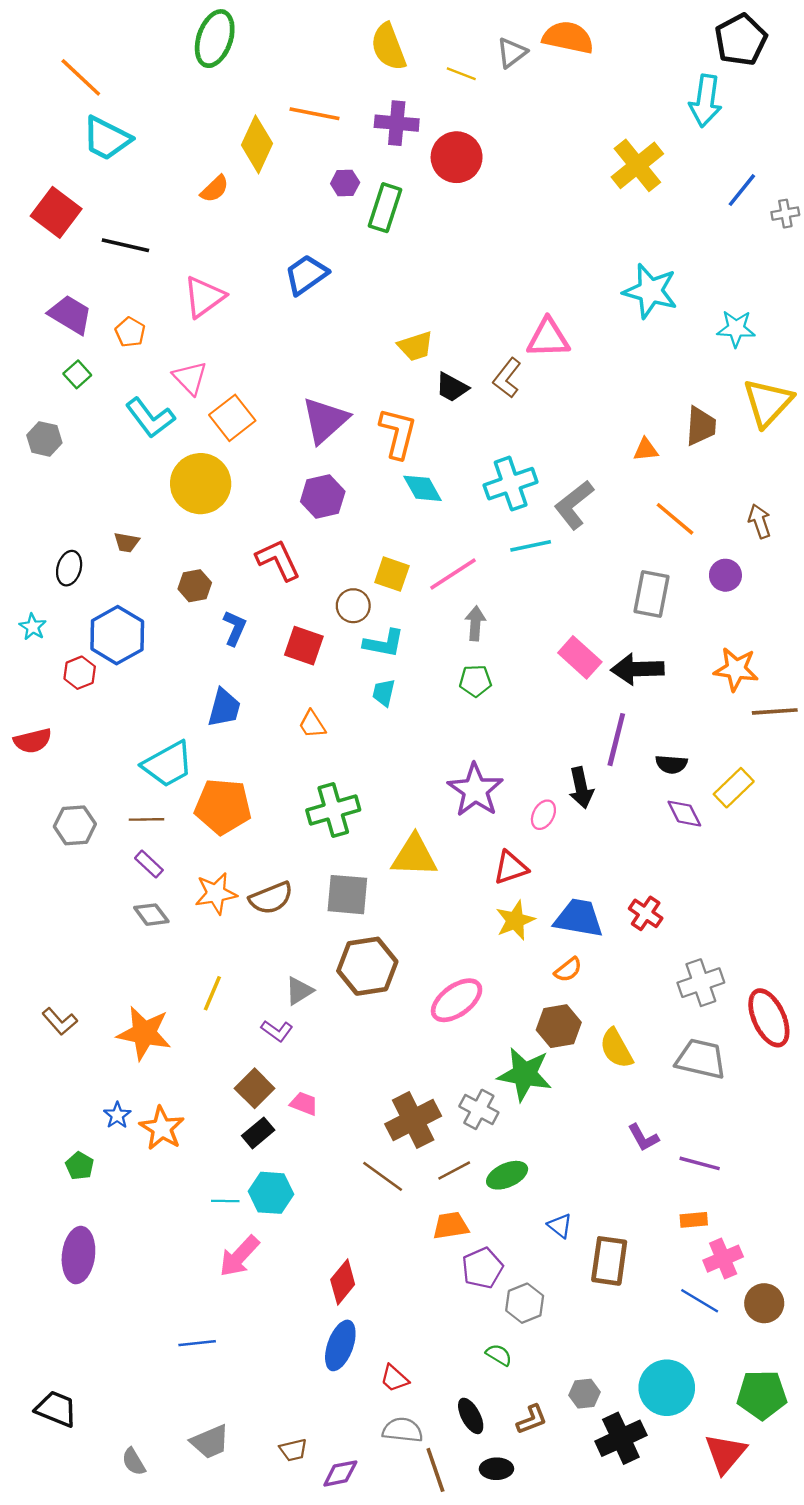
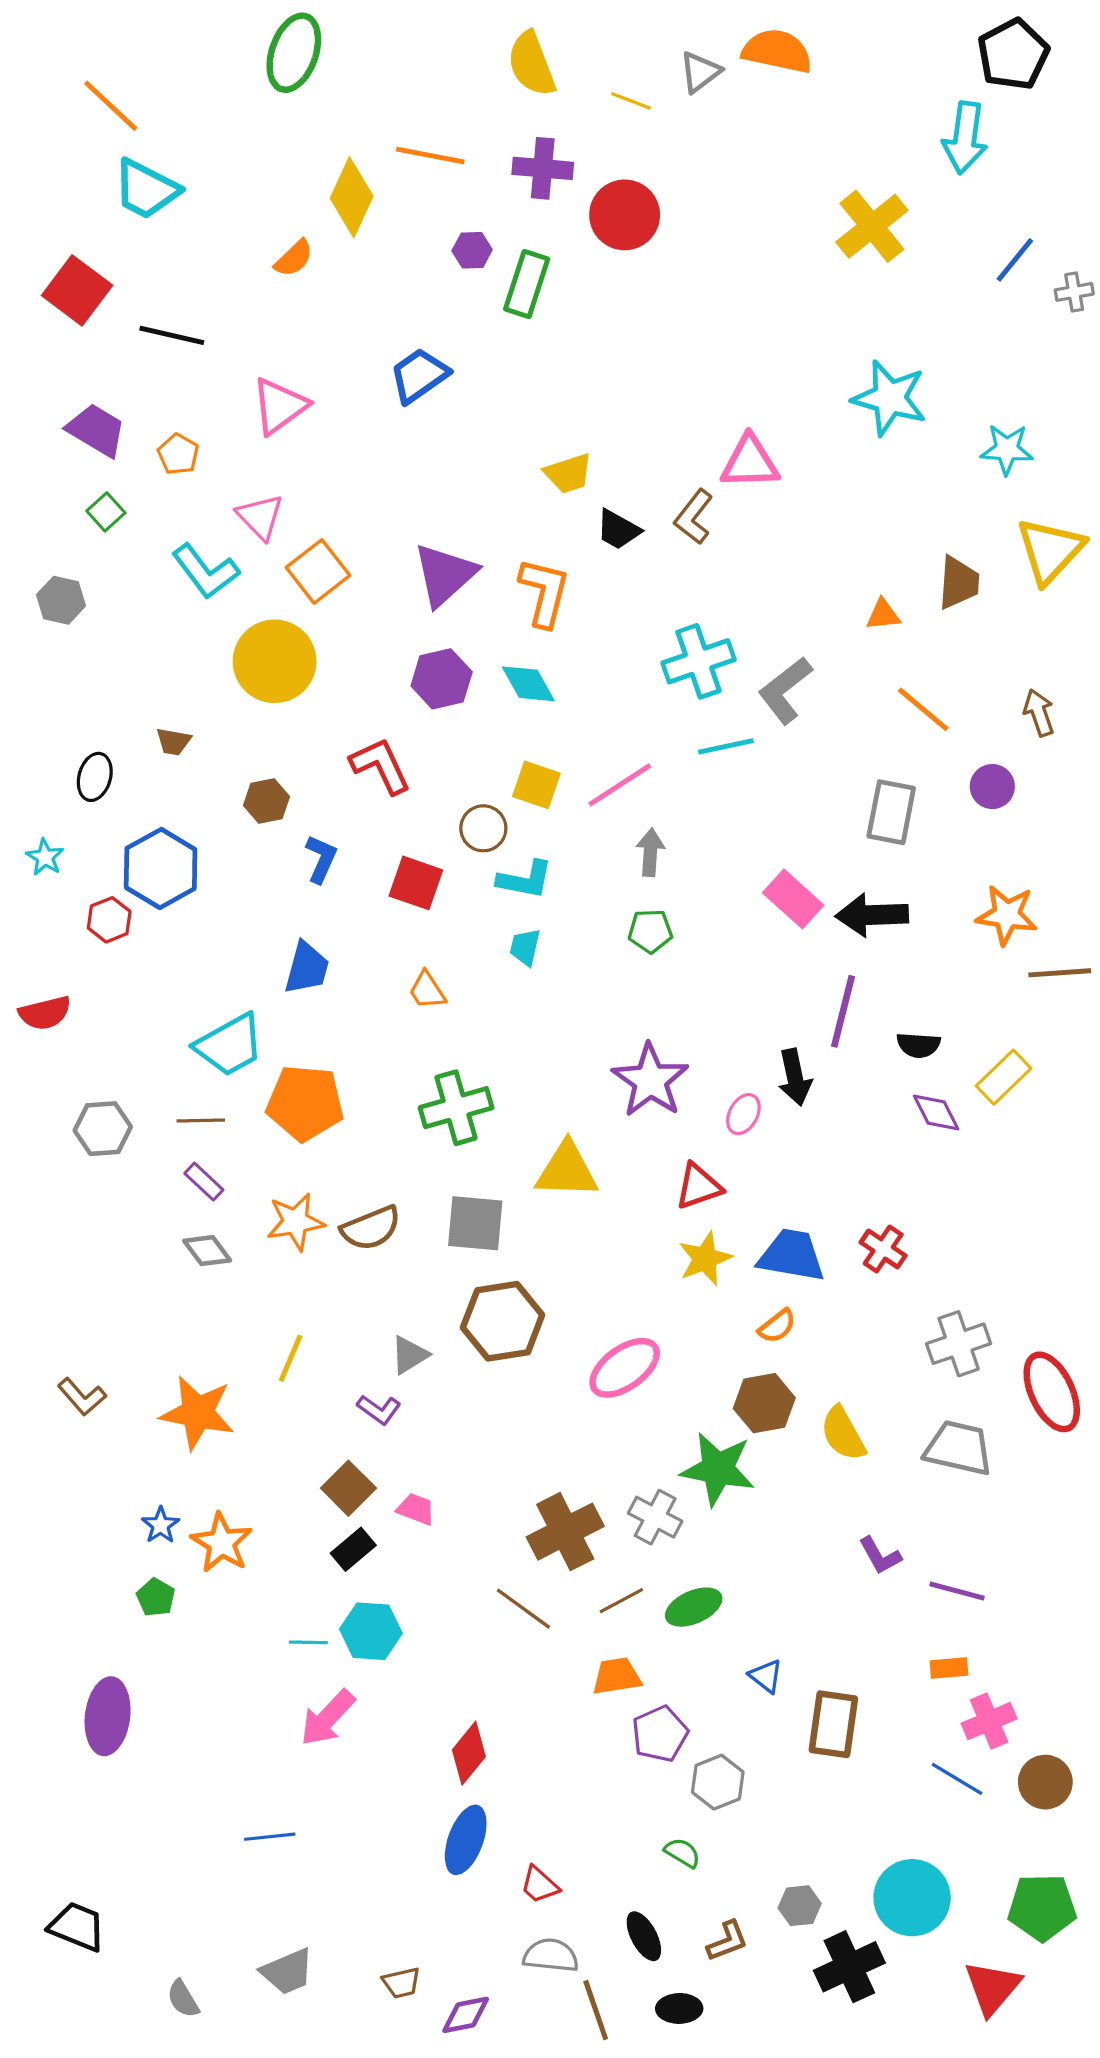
cyan diamond: (423, 488) -> (528, 684), moved
green pentagon: (80, 1166) -> (156, 1597), moved

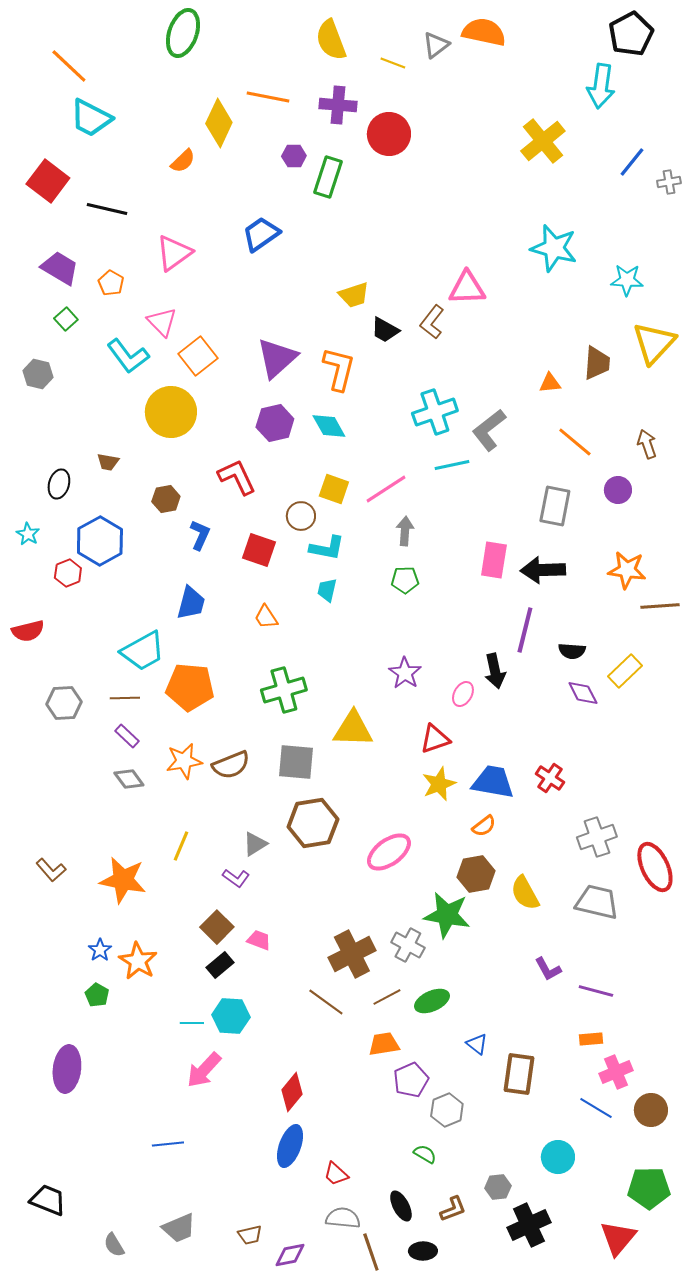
pink rectangle: (793, 899) -> (494, 560), turned 57
purple star: (650, 1080) -> (405, 673), size x0.7
cyan circle: (912, 1898) -> (558, 1157), moved, size x0.7

